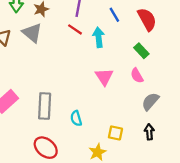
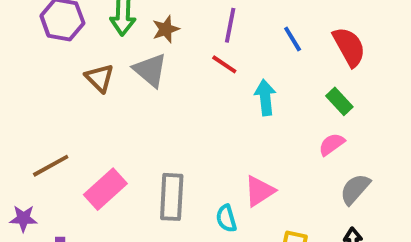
cyan arrow: (99, 37) -> (265, 97), moved
pink semicircle: (137, 76) -> (332, 144), turned 84
pink triangle: (104, 77) -> (259, 191), moved, turned 30

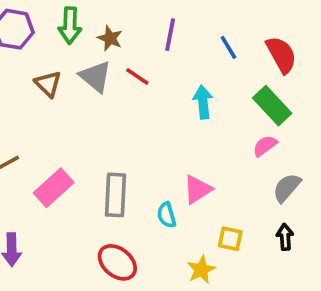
brown star: (166, 29) -> (110, 38), turned -30
red line: (224, 64) -> (137, 77), moved
green rectangle: (339, 101) -> (272, 106), size x1.5

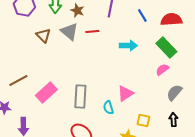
red semicircle: (281, 55) -> (171, 20), turned -65
red line: (137, 77) -> (92, 32), turned -40
cyan arrow: (203, 102) -> (128, 46), turned 96

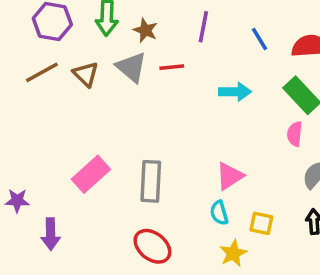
pink semicircle: (162, 70) -> (295, 134), turned -48
brown line: (18, 80) -> (42, 72), moved
cyan semicircle: (108, 108) -> (219, 213), moved

